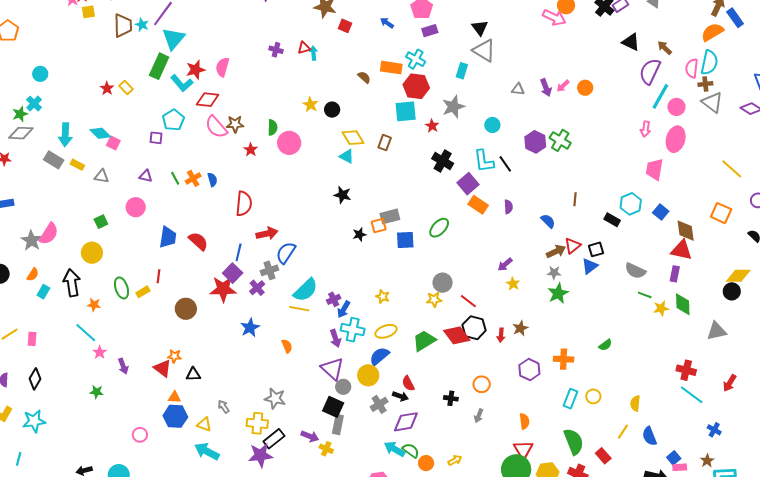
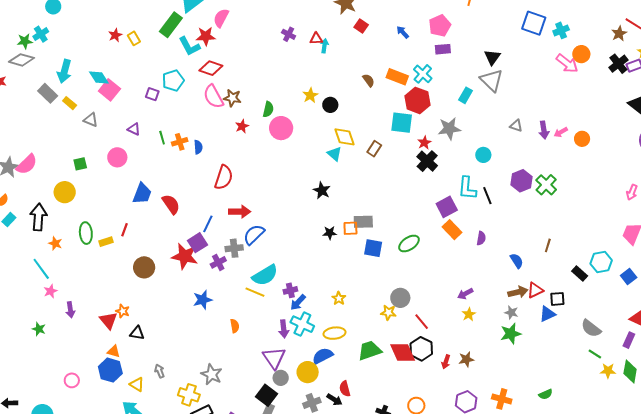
pink semicircle: (222, 67) -> (221, 18), moved
pink square: (113, 143) -> (109, 90), size x1.5
black cross: (443, 161) -> (427, 161), moved

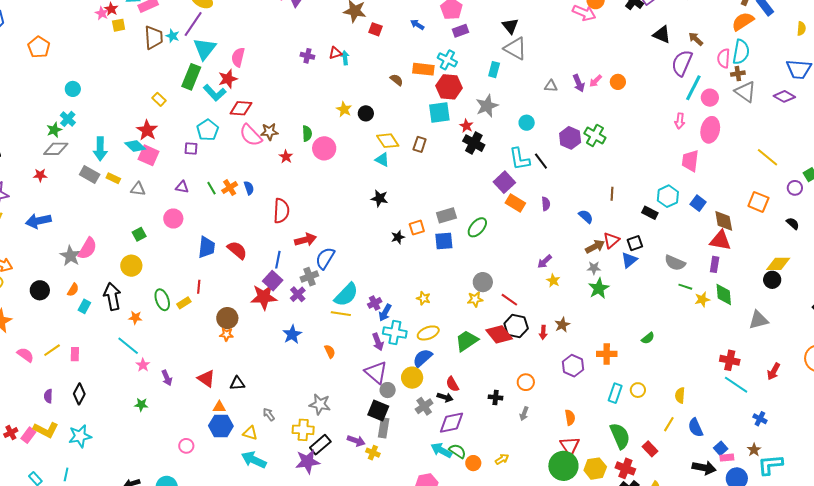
red star: (115, 35) -> (147, 130), moved, size x1.5
gray rectangle: (363, 222) -> (446, 215), moved
orange star: (123, 311) -> (227, 334), moved

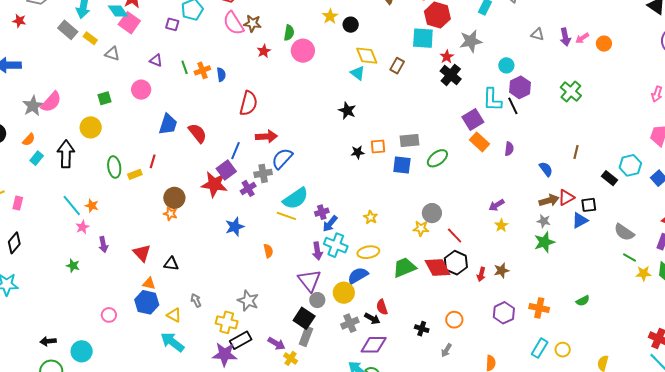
purple hexagon: (570, 138) -> (520, 87), moved
orange star: (135, 318) -> (92, 206), moved

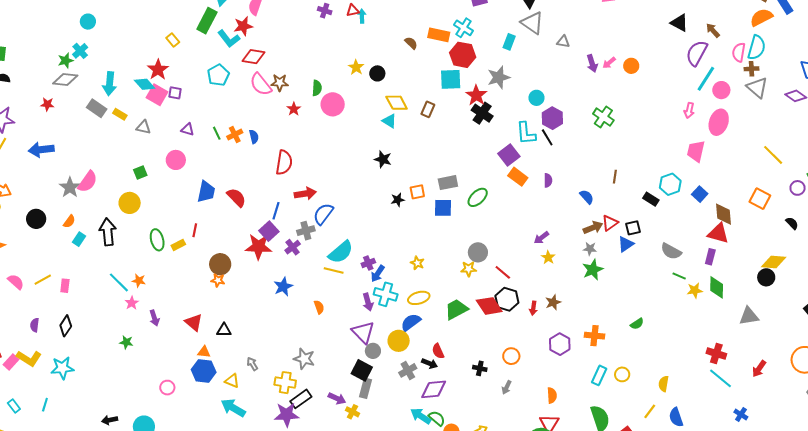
purple square: (172, 24) -> (175, 93), moved
gray triangle: (537, 34) -> (563, 42), moved
red star: (447, 57) -> (476, 95), size x1.5

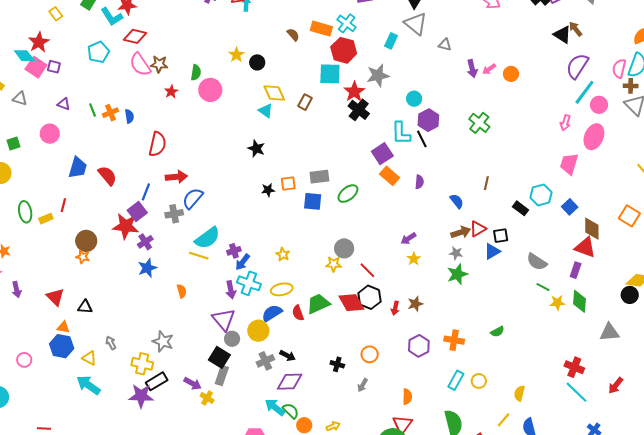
brown arrow: (713, 30) -> (576, 29), moved
purple cross: (293, 247) -> (145, 242), moved
red semicircle: (438, 351) -> (298, 313), moved

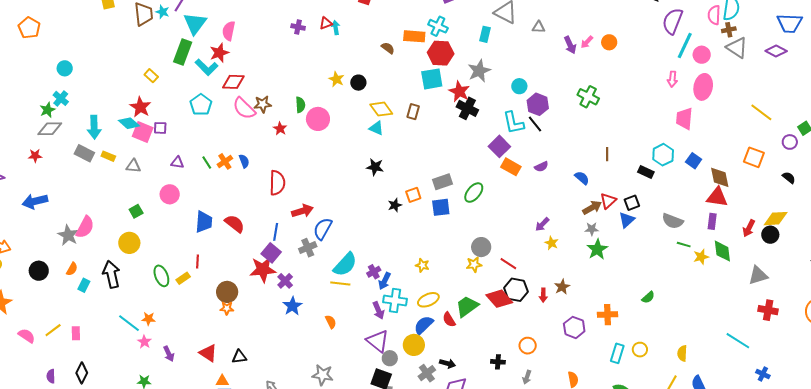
purple semicircle: (419, 182) -> (541, 167), turned 72
red cross: (574, 367) -> (768, 310), moved
red arrow: (616, 386) -> (749, 228), moved

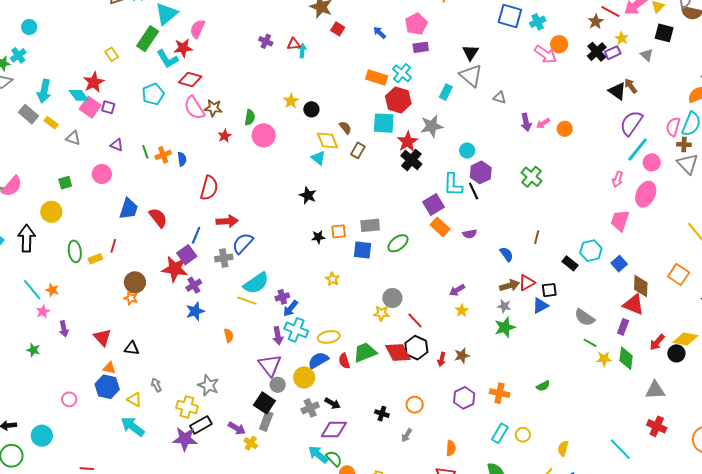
brown semicircle: (388, 48) -> (345, 128), moved
yellow star: (422, 265) -> (333, 279), moved

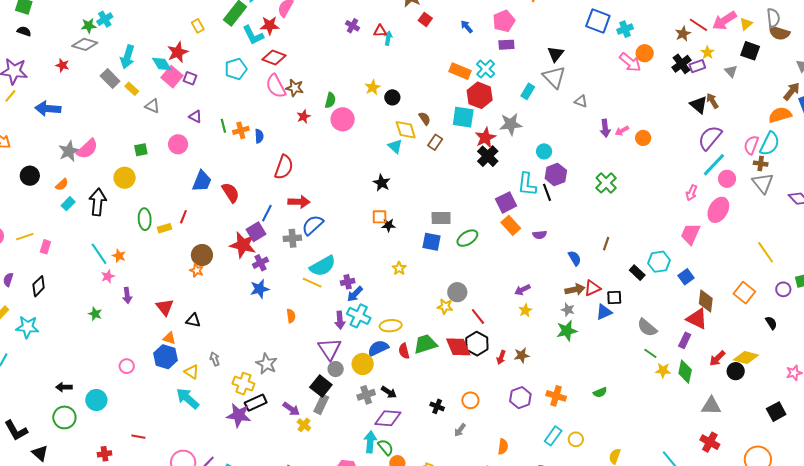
orange square: (339, 231) -> (380, 217), moved
cyan arrow: (318, 455) -> (370, 442), turned 50

